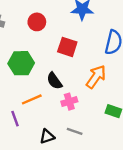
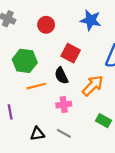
black semicircle: (54, 81) -> (61, 76), moved
orange line: (32, 99) -> (36, 86), moved

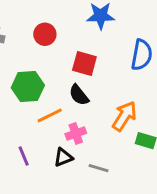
orange arrow: (93, 86) -> (124, 116), moved
pink cross: (64, 105) -> (76, 134), moved
black triangle: (37, 134) -> (63, 157), moved

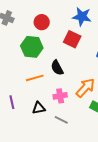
red square: (84, 63) -> (72, 39), moved
green hexagon: (28, 87) -> (32, 47), moved
pink cross: (76, 134) -> (60, 96), moved

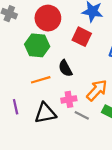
red circle: (42, 22) -> (48, 18), size x1.5
black triangle: (39, 108) -> (45, 113), size x1.5
gray line: (61, 120) -> (82, 115), moved

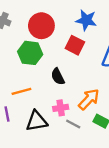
orange line: (41, 80) -> (21, 91), moved

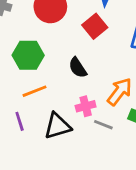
red square: (75, 45) -> (95, 26), turned 30
green hexagon: (30, 53) -> (28, 55), moved

